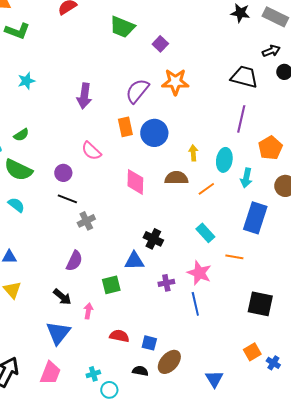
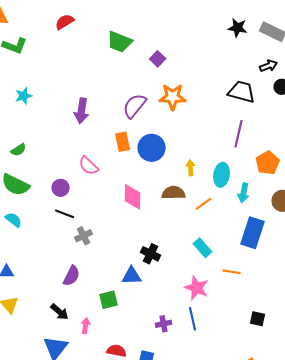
purple cross: (166, 283) -> (164, 324), moved
black square: (260, 304) -> (258, 319), size x0.6

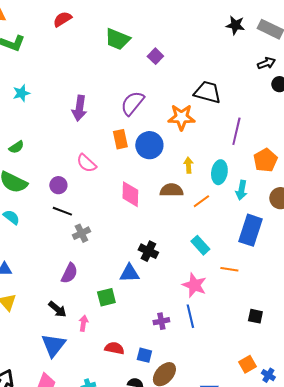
black trapezoid: (242, 92) -> (207, 92), moved
orange star: (173, 97) -> (181, 117), moved

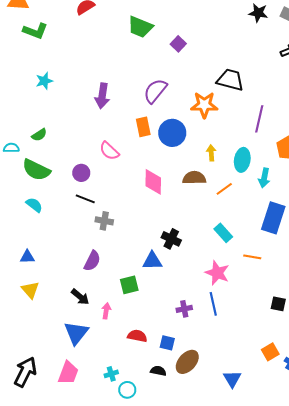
gray cross: (81, 233) -> (104, 221), turned 36

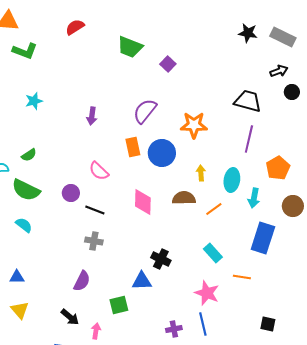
black trapezoid: (230, 80) -> (248, 101), moved
purple arrow: (102, 96) -> (92, 116), size x0.7
black line: (85, 199) -> (95, 210), moved

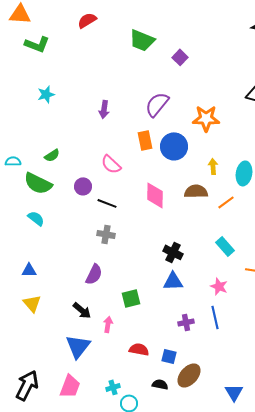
green semicircle: (29, 155) -> (52, 155), moved
blue triangle: (142, 281) -> (173, 281), moved
pink star: (207, 293) -> (219, 286), size x0.7

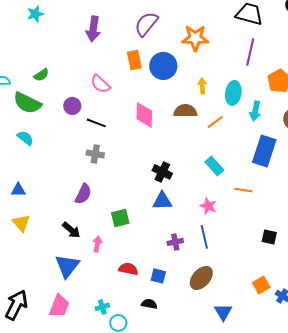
purple arrow: (104, 109) -> (93, 29), size x1.4
brown ellipse: (189, 375) -> (201, 278), moved

